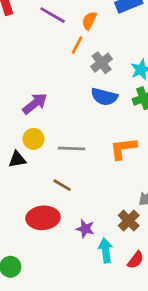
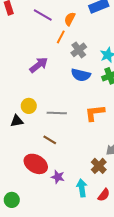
purple arrow: (35, 104) -> (39, 65), moved
red ellipse: (43, 218) -> (36, 164), turned 35
purple star: (85, 229) -> (58, 177), moved

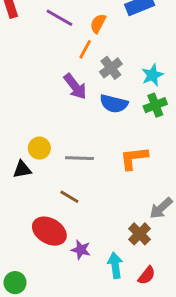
purple arrow: (39, 65) -> (75, 87), moved, turned 90

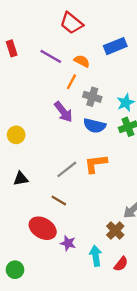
orange semicircle: (98, 24) -> (82, 61), turned 91
gray cross: (111, 68) -> (92, 97), turned -36
yellow circle: (39, 148) -> (16, 135), moved
gray line: (79, 158) -> (67, 169), turned -40
orange L-shape: (134, 158) -> (96, 164), moved

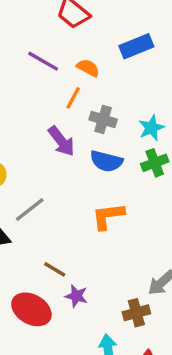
gray line: (67, 169) -> (30, 209), moved
brown cross: (115, 231) -> (136, 313), turned 30
purple star: (68, 243) -> (76, 296), moved

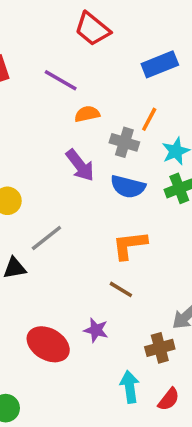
orange semicircle: (88, 68) -> (87, 114), moved, turned -40
orange line: (73, 98) -> (149, 119), moved
brown line: (55, 269) -> (121, 289), moved

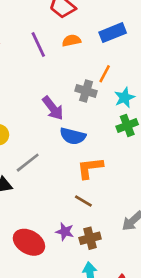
purple line: (61, 80) -> (38, 44), turned 35
orange semicircle: (87, 114) -> (71, 41), moved
blue semicircle: (128, 187) -> (73, 136), moved
brown cross: (160, 348) -> (90, 238), moved

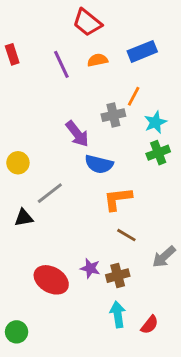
gray cross: (86, 91) -> (113, 115), turned -30
brown line: (83, 201) -> (126, 235), moved

